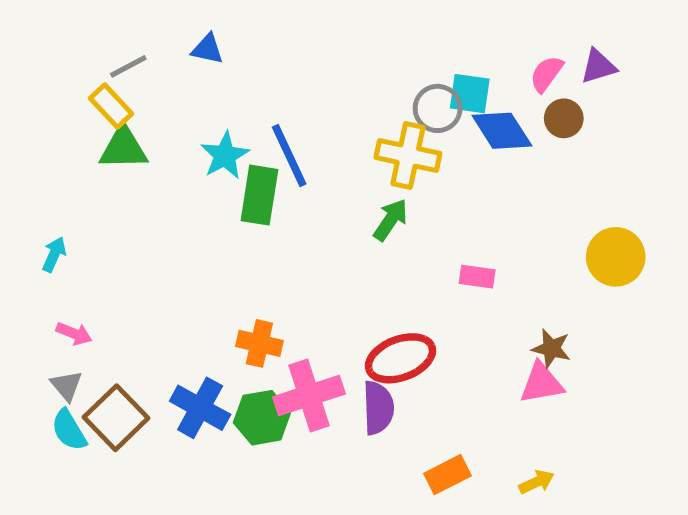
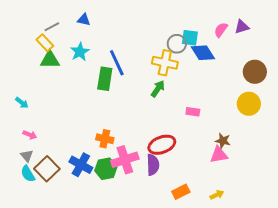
brown circle: (564, 118) -> (255, 72), moved, size x1.5
cyan star: (225, 155) -> (80, 52), moved
cyan arrow: (54, 254) -> (22, 103), turned 104

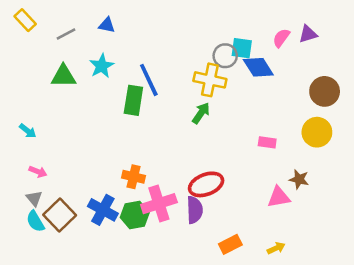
yellow rectangle: (45, 43) -> (25, 20), moved
pink rectangle: (193, 112) -> (267, 142), moved
brown star: (223, 141) -> (299, 179), moved

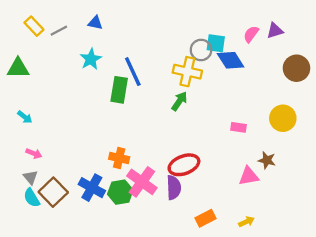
yellow rectangle: (25, 20) -> (34, 26), moved
green triangle: (63, 76) -> (18, 68), moved
brown circle: (325, 91) -> (296, 68), moved
pink cross: (159, 204) -> (142, 182), turned -36

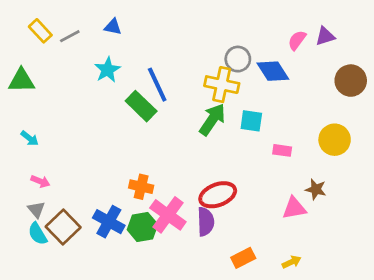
cyan square: (216, 43) -> (251, 121), moved
green rectangle: (119, 90) -> (141, 106), turned -55
green arrow: (179, 101) -> (212, 120), size x1.4

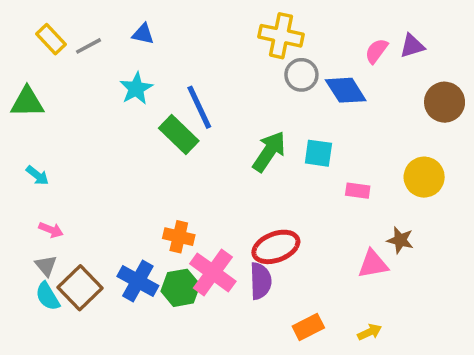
yellow cross: (222, 85) -> (281, 36), moved

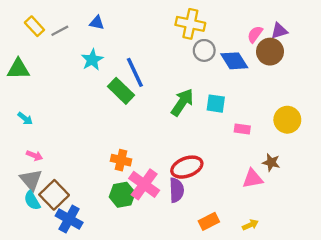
brown circle: (445, 102) -> (270, 52), moved
gray triangle: (46, 266) -> (31, 180), size x1.5
blue cross: (138, 281) -> (69, 219), moved

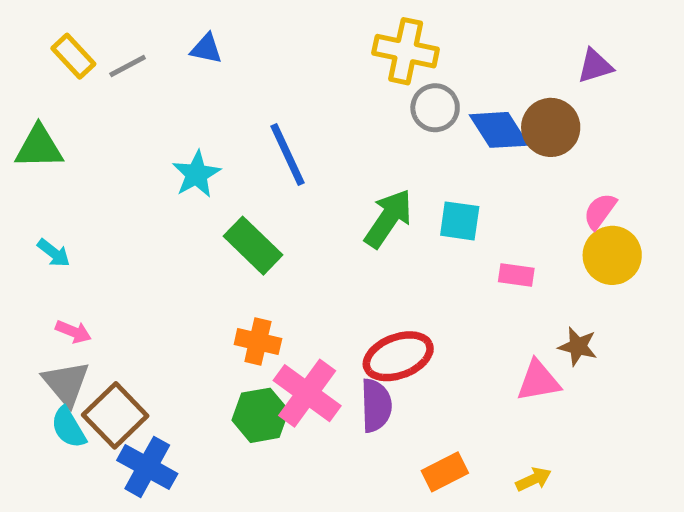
pink semicircle: (255, 34) -> (600, 211), moved
brown circle: (270, 52) -> (551, 127), moved
cyan star: (92, 60) -> (196, 174), moved
green rectangle: (121, 91) -> (253, 246), moved

